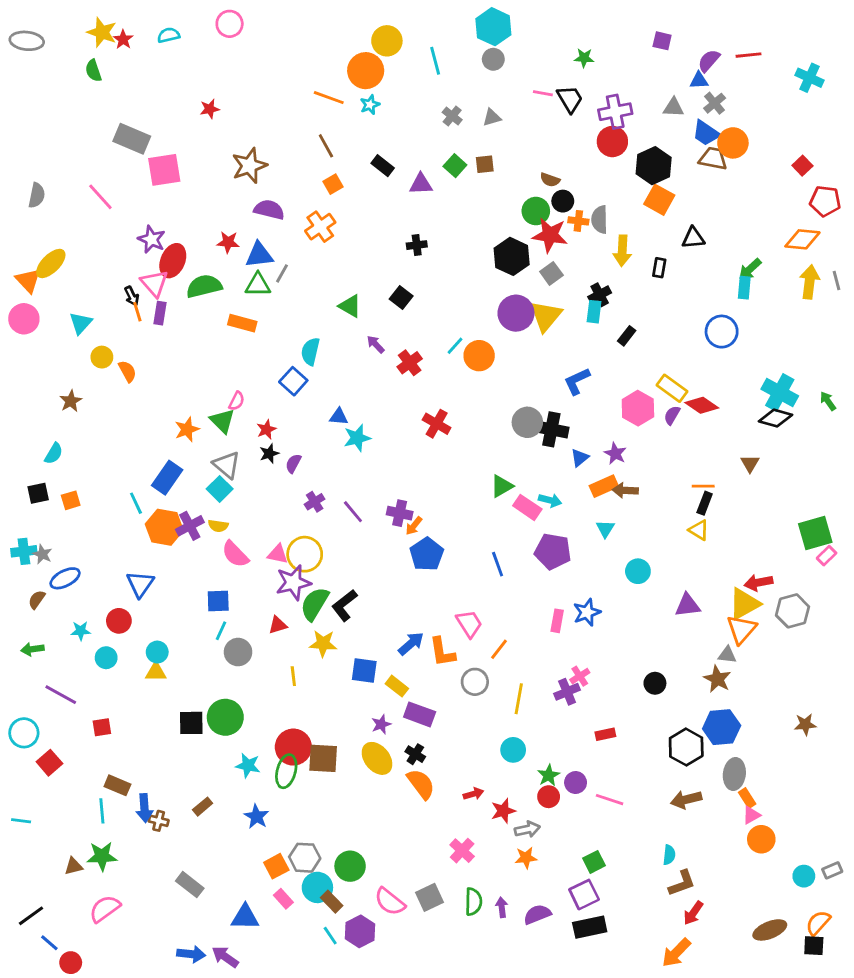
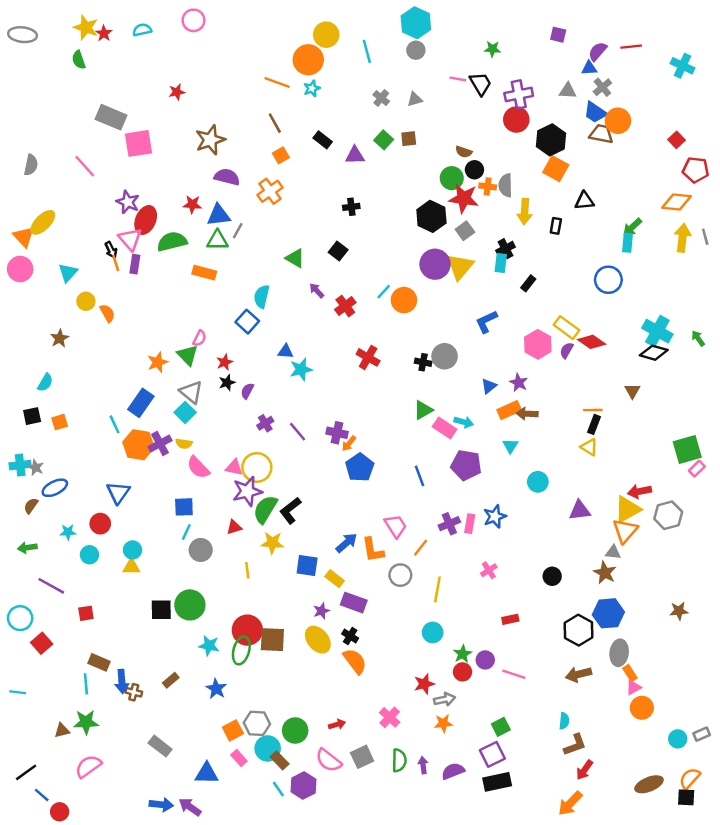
black cross: (551, 429) -> (423, 362), moved, size x0.6
purple cross: (567, 692) -> (449, 524), moved
red arrow: (473, 794) -> (337, 725), moved

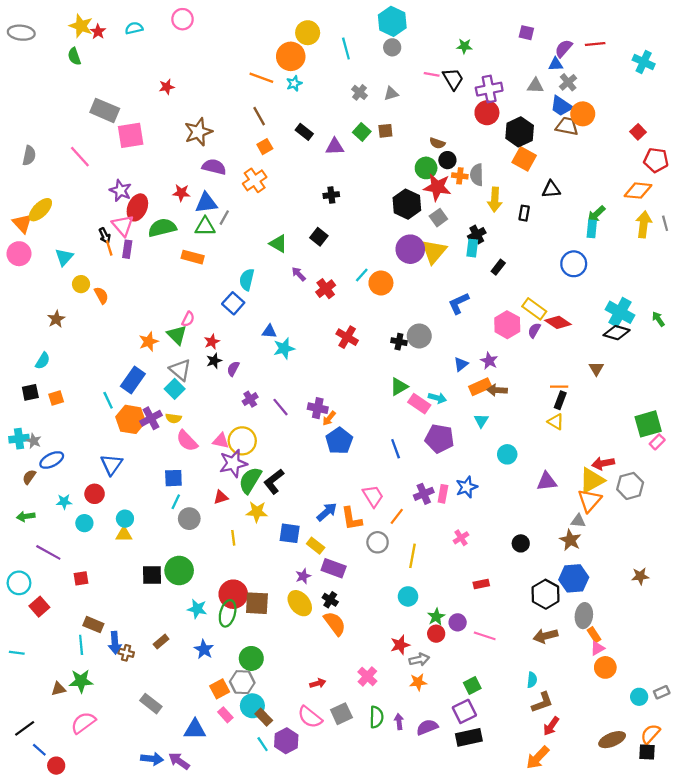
green circle: (295, 730) -> (251, 658), moved

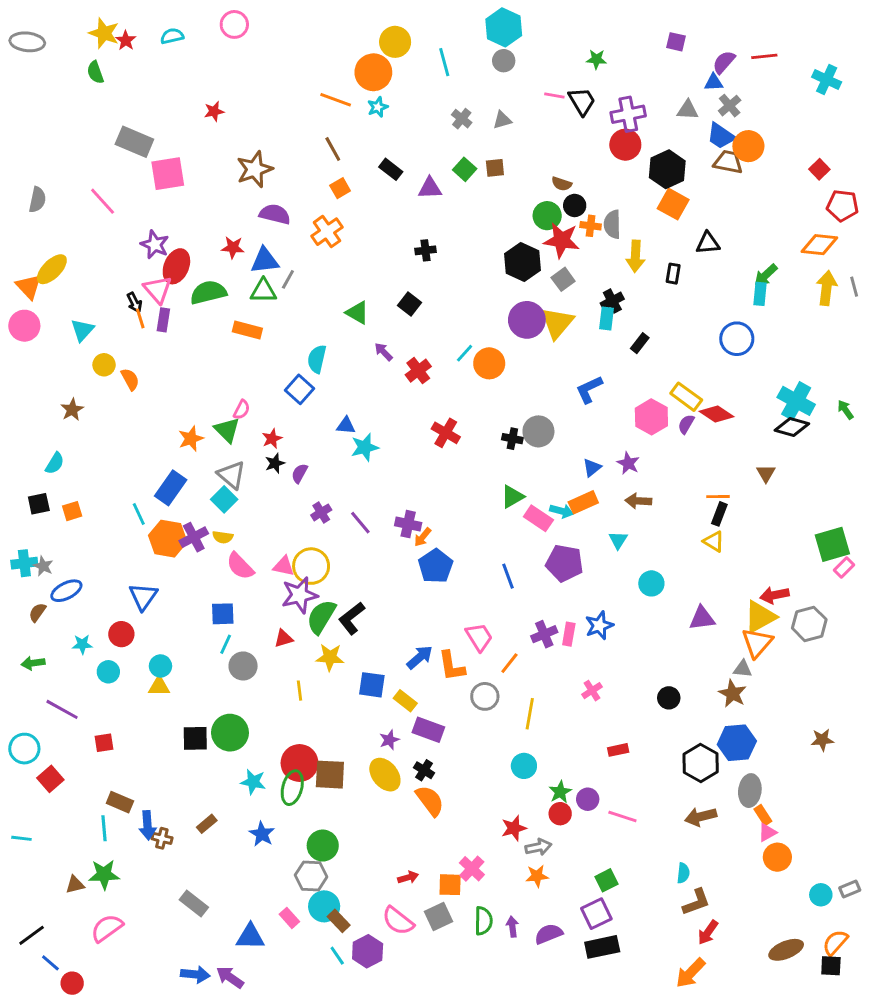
orange rectangle: (480, 387) -> (583, 502), moved
orange square: (220, 689) -> (450, 885), moved, turned 30

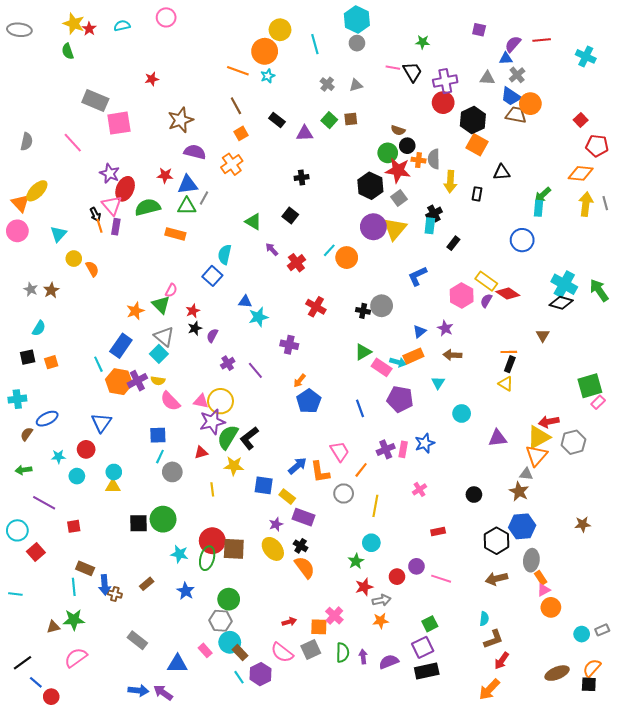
green arrow: (845, 410) -> (599, 290), size x1.6
purple cross: (408, 524) -> (289, 345), moved
gray star: (43, 566) -> (31, 289), moved
green star: (560, 792) -> (356, 561), moved

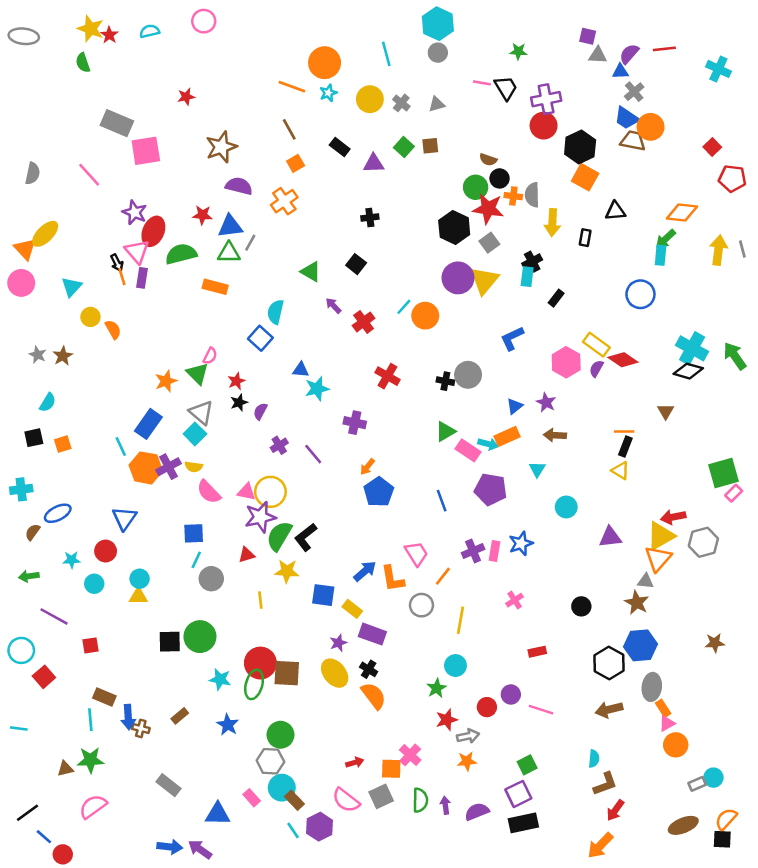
yellow circle: (280, 30) -> (370, 99), moved
gray triangle: (487, 78) -> (598, 55), moved
orange diamond: (581, 173) -> (682, 212), moved
gray rectangle: (602, 630) -> (697, 784), moved

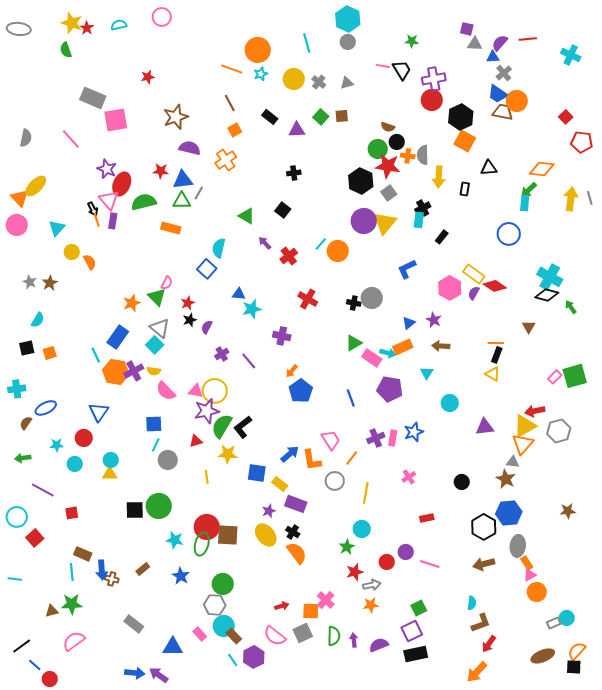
green arrow: (735, 356) -> (571, 307), moved, size x0.6
pink rectangle: (734, 493) -> (555, 377), moved

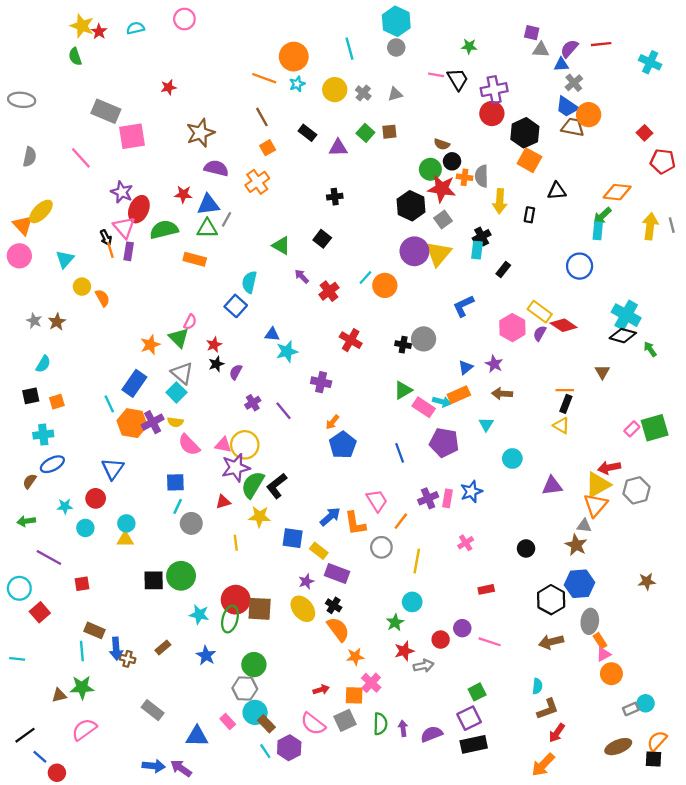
gray ellipse: (19, 29) -> (22, 100), moved
cyan cross: (17, 389) -> (43, 435), moved
orange star: (371, 605) -> (355, 657), moved

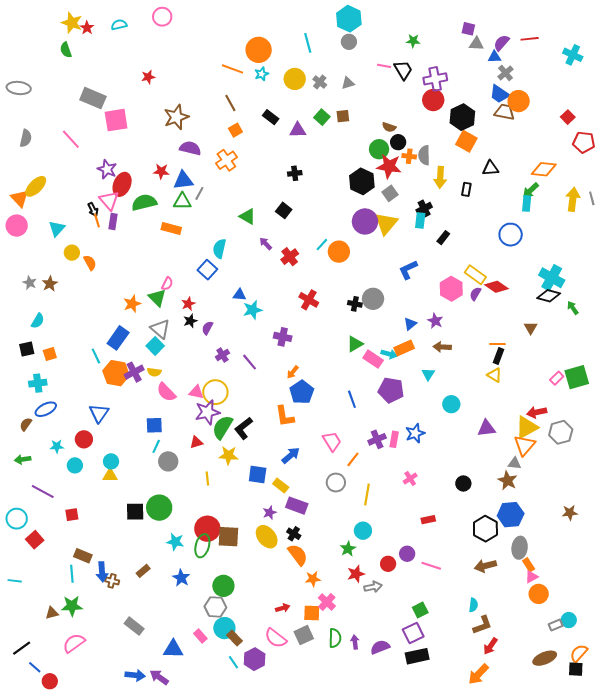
orange L-shape: (355, 523) -> (285, 416), moved

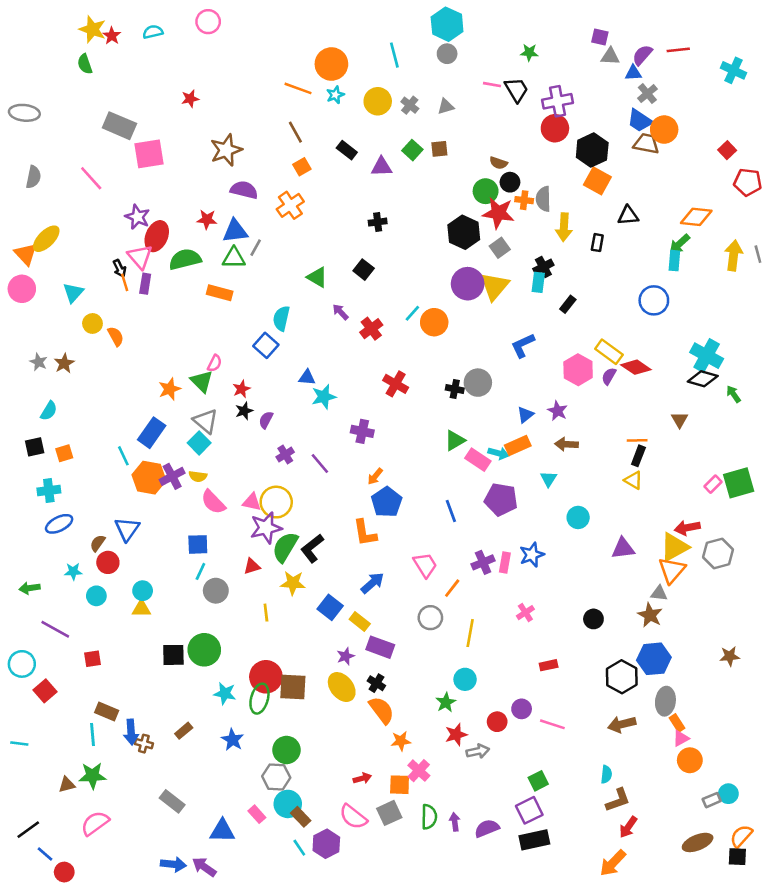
brown semicircle: (26, 424) -> (98, 543), moved
blue square: (258, 474) -> (330, 607), turned 30

